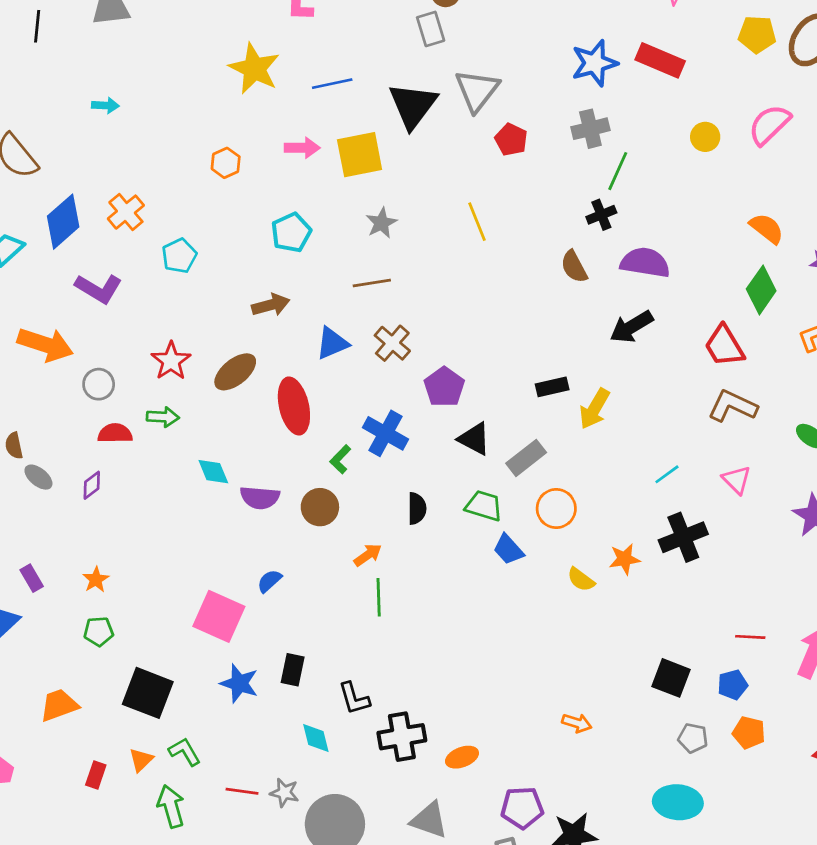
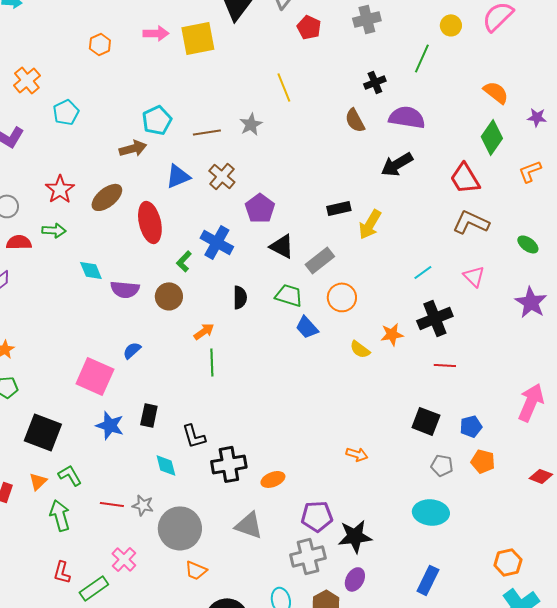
green line: (618, 171) -> (422, 58), moved
gray star: (381, 223) -> (251, 124), moved
cyan pentagon: (291, 233) -> (157, 120), moved
red line: (750, 637) -> (445, 365), moved

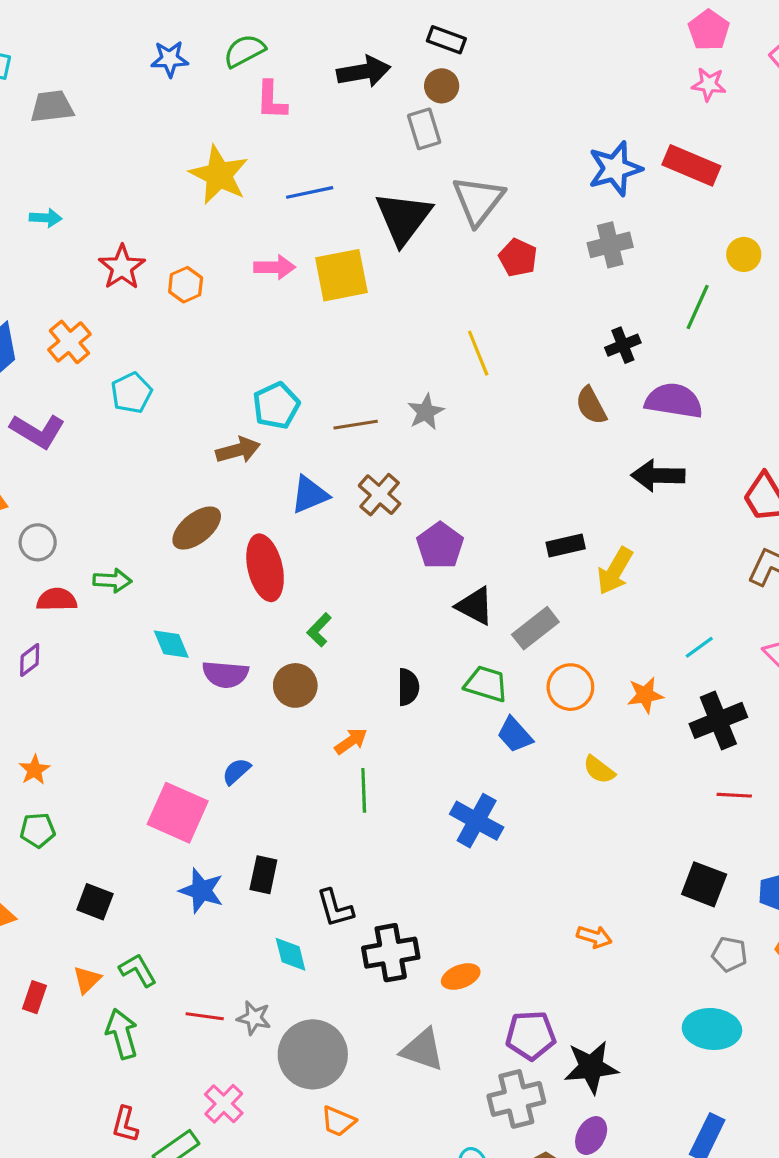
black arrow: (397, 164) -> (658, 476), turned 32
red star: (60, 189) -> (122, 267), moved
blue cross: (217, 242) -> (477, 821), moved
orange star: (392, 334) -> (645, 695), moved
black square: (43, 432) -> (95, 902), size x0.6

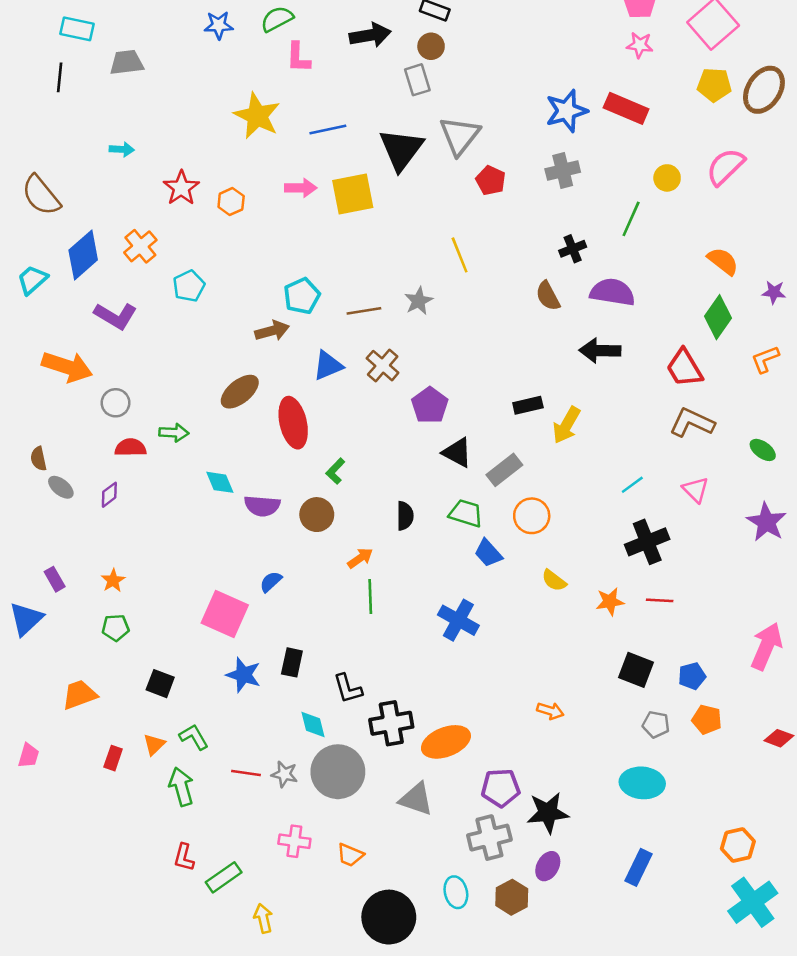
orange star: (645, 695) -> (610, 602), moved
orange ellipse: (461, 977) -> (446, 742), size x1.6
gray circle: (313, 1054) -> (338, 772), moved
pink cross: (224, 1104) -> (294, 841), moved, turned -36

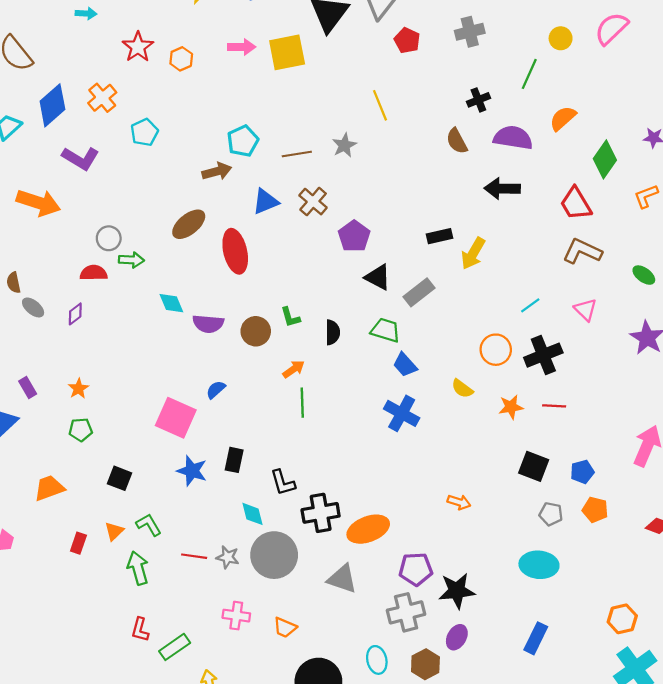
orange semicircle: (723, 261) -> (563, 118), moved, turned -80
gray circle: (116, 403) -> (109, 238), moved
green L-shape: (335, 471) -> (290, 317), moved, turned -60
orange circle: (532, 516) -> (496, 350), moved
blue cross: (458, 620) -> (402, 413), moved

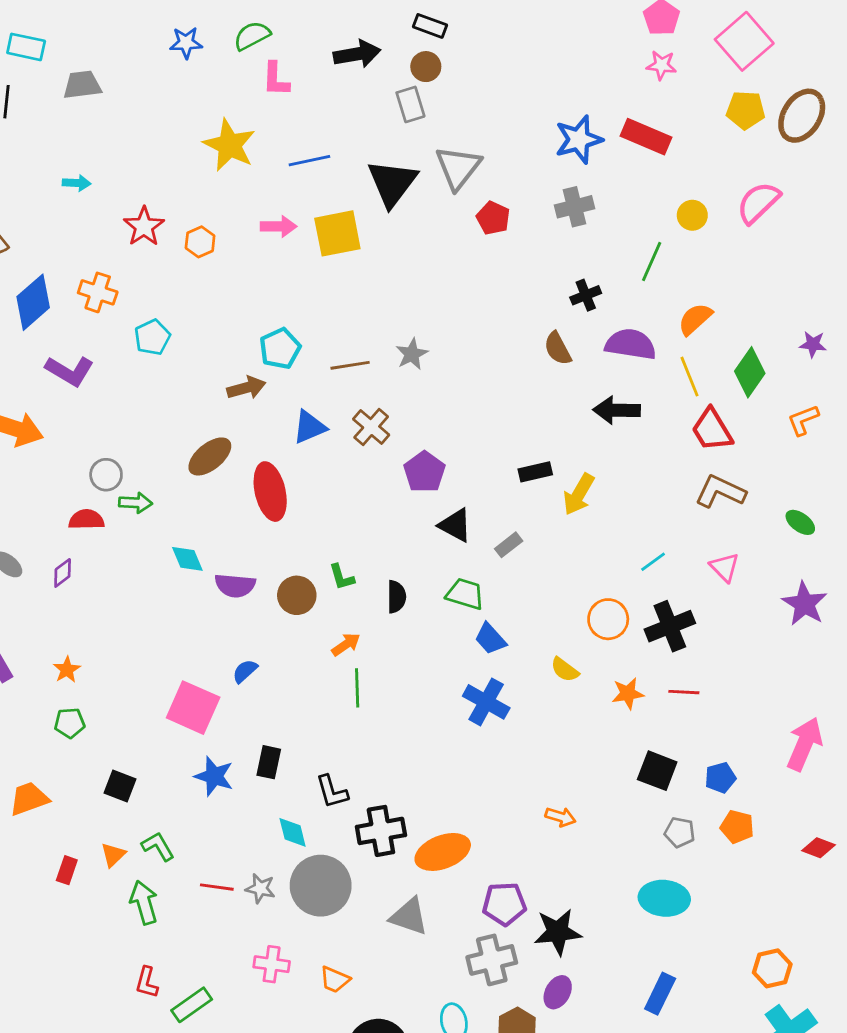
orange cross: (102, 98) -> (98, 292), turned -32
yellow line: (380, 105) -> (689, 377), moved
gray rectangle: (419, 292) -> (509, 545), size x0.7

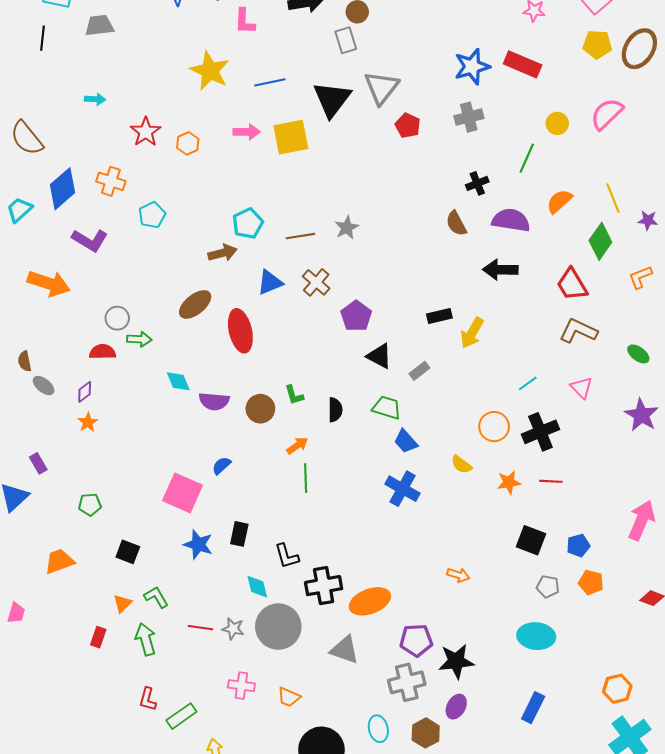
yellow line: (689, 377) -> (613, 198), moved
orange star: (67, 670) -> (88, 422), moved
red rectangle: (67, 870) -> (98, 637), moved

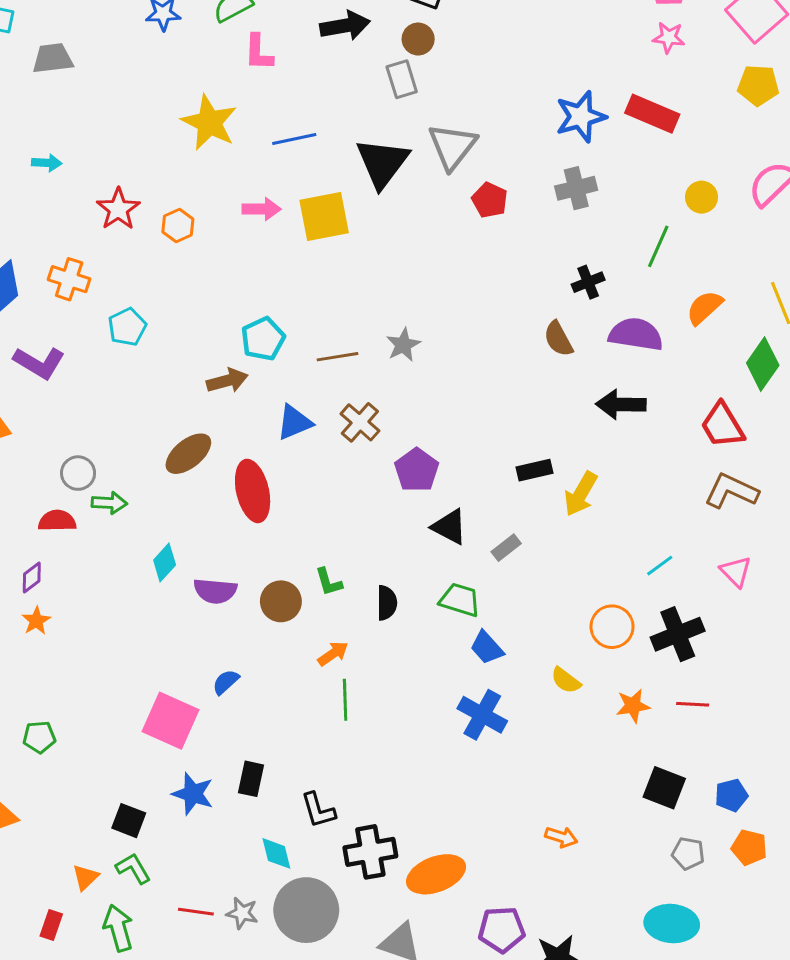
cyan diamond: (178, 381) -> (165, 563), turned 65
black square: (128, 552) -> (129, 821), moved

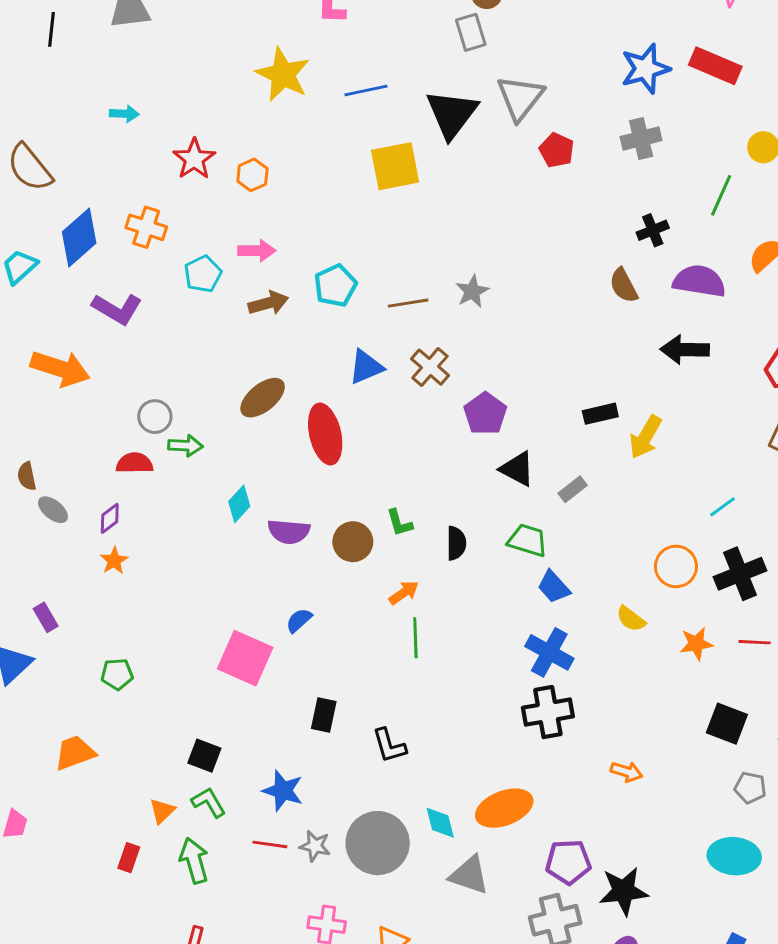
pink arrow: (261, 209) -> (257, 251), moved
brown arrow: (227, 381) -> (268, 303), moved
blue star: (193, 794) -> (283, 791), moved
black cross: (370, 852) -> (548, 712), moved
cyan diamond: (276, 853) -> (440, 823), moved

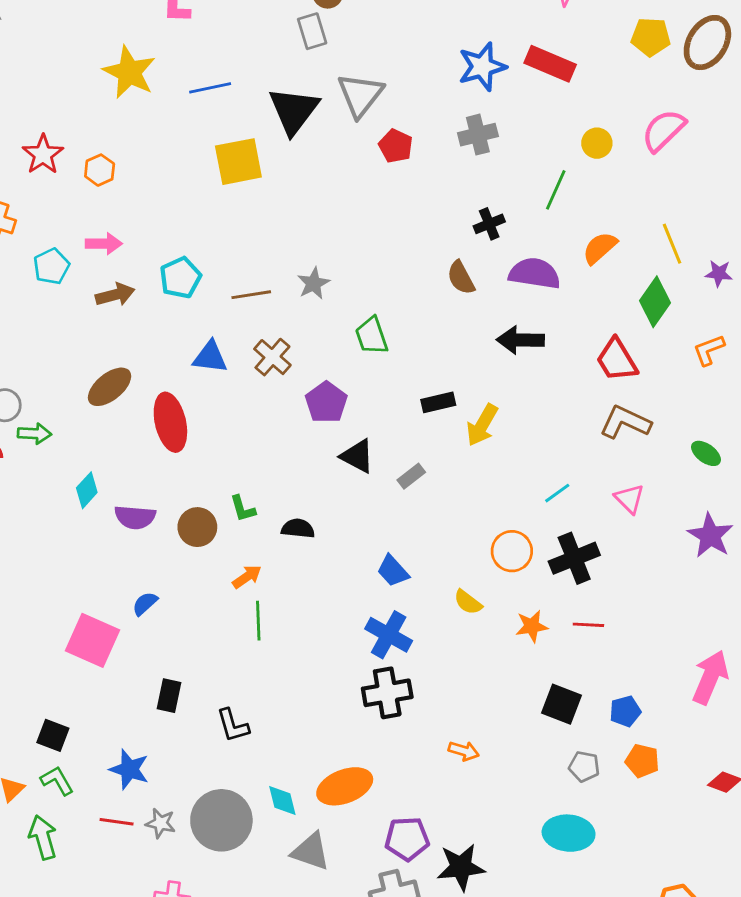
blue triangle: (366, 367) -> (210, 357), turned 30
green trapezoid: (528, 540) -> (372, 336), moved, turned -126
black semicircle: (456, 543) -> (298, 528), turned -84

